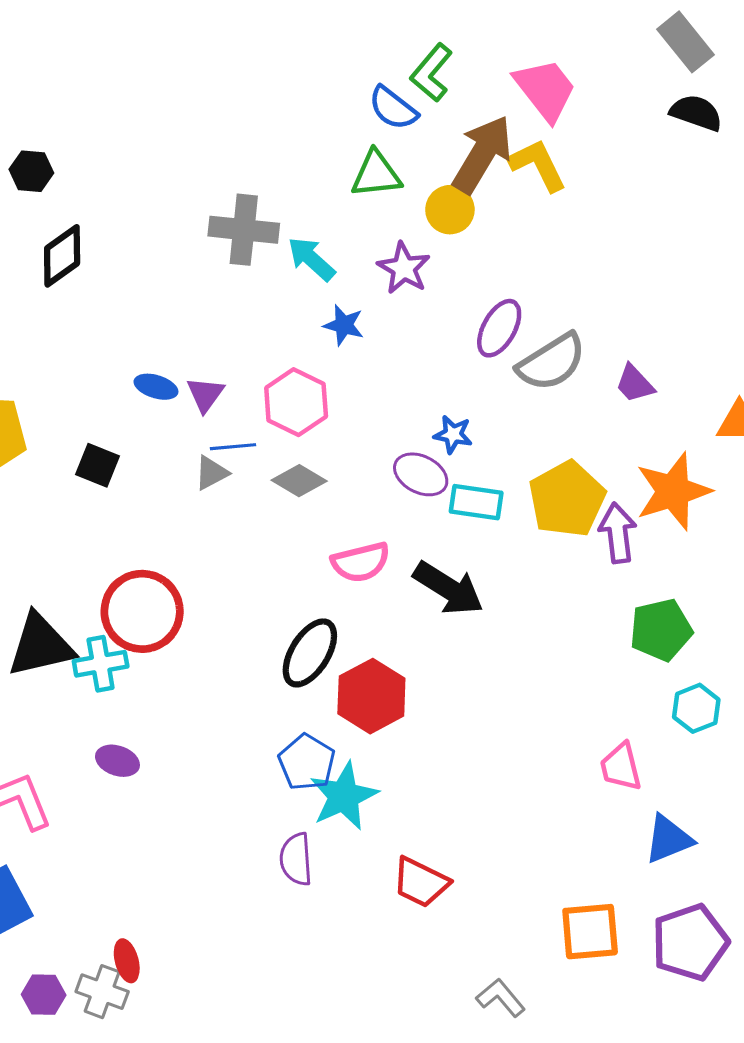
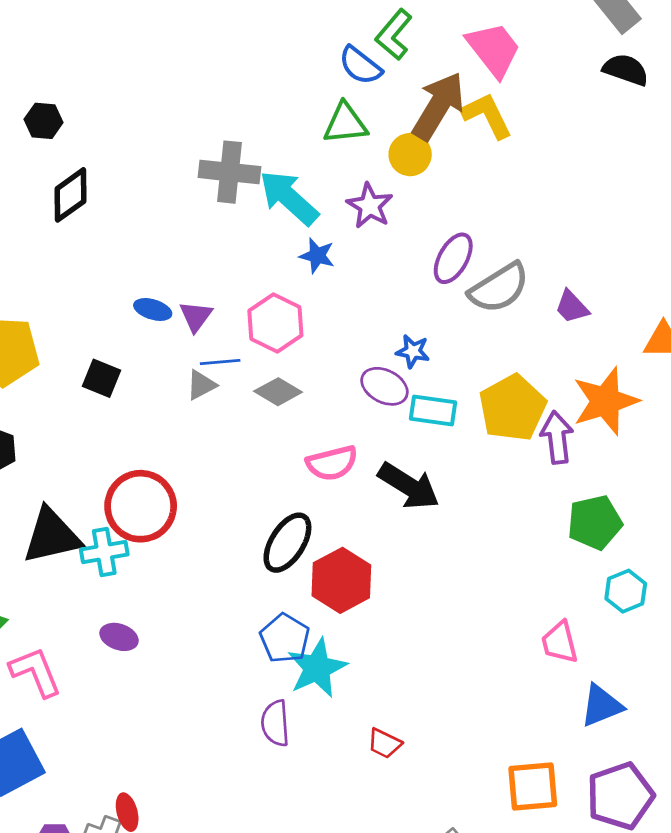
cyan arrow: (311, 259) -> (289, 198), size x1.4
red trapezoid: (421, 882) -> (384, 743), size x0.7

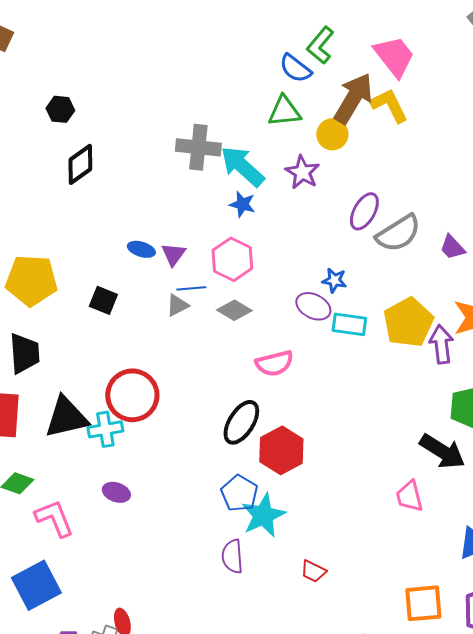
blue star: (317, 256) -> (242, 204), moved
black arrow: (409, 486) -> (442, 451), moved
pink trapezoid: (560, 642) -> (409, 496), moved

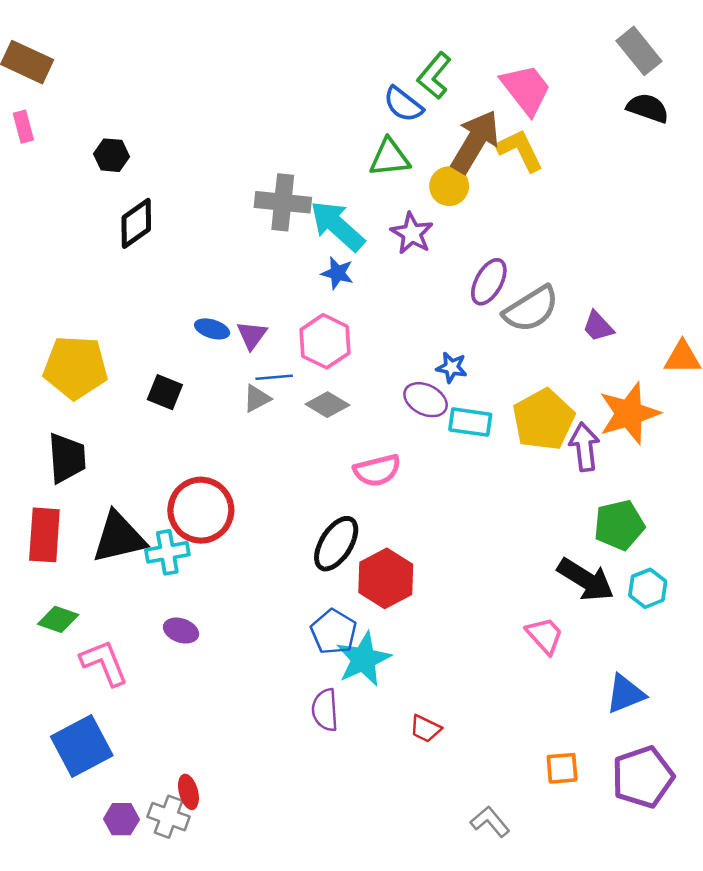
pink trapezoid: (409, 496) -> (545, 635), turned 152
orange square: (423, 603) -> (562, 768), size x0.7

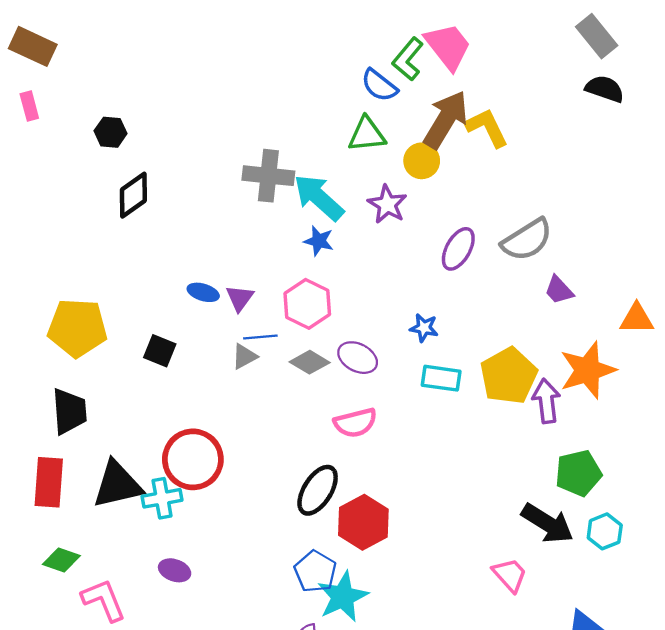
pink trapezoid: (526, 89) -> (448, 46), moved
gray semicircle: (531, 309) -> (527, 240), moved
purple ellipse: (426, 400) -> (358, 358), moved

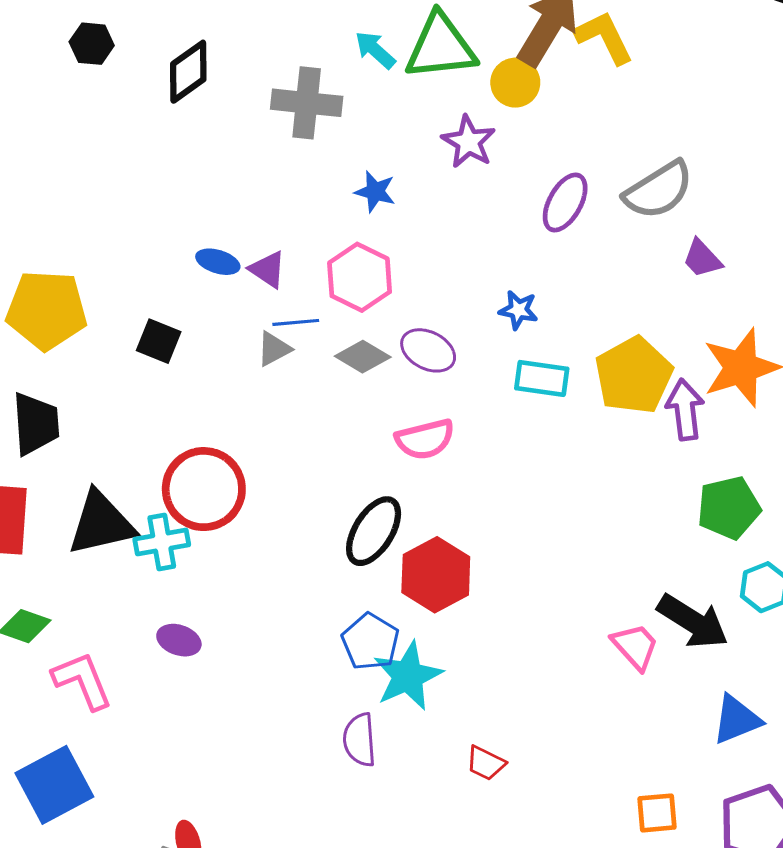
green triangle: (367, 135) -> (441, 47), size x1.4
black diamond: (133, 195) -> (188, 72), moved
cyan arrow: (319, 197) -> (375, 50), moved, size x0.6
purple triangle: (240, 298) -> (268, 269), turned -32
black arrow: (547, 523) -> (693, 621), moved

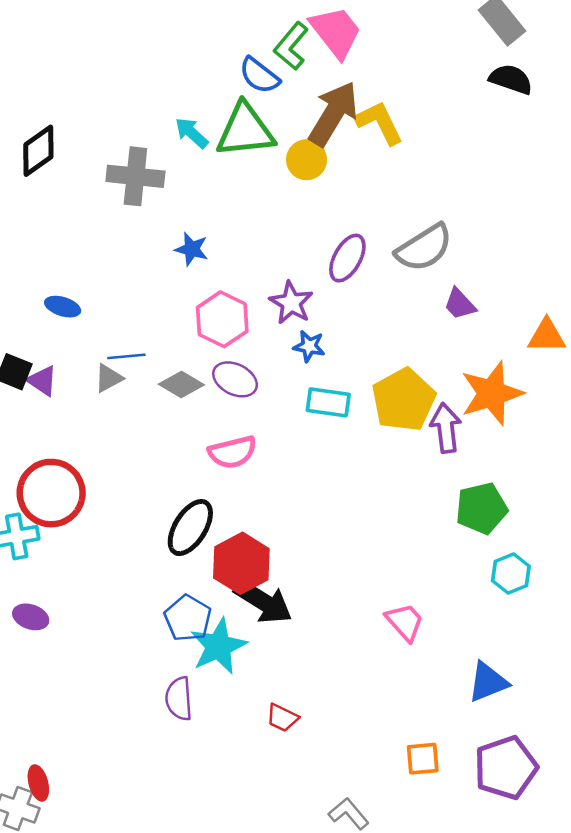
purple star: (469, 142) -> (291, 303), moved
purple triangle: (268, 269) -> (42, 381), moved
pink hexagon: (360, 277) -> (222, 319), moved
black arrow: (693, 621) -> (263, 602), moved

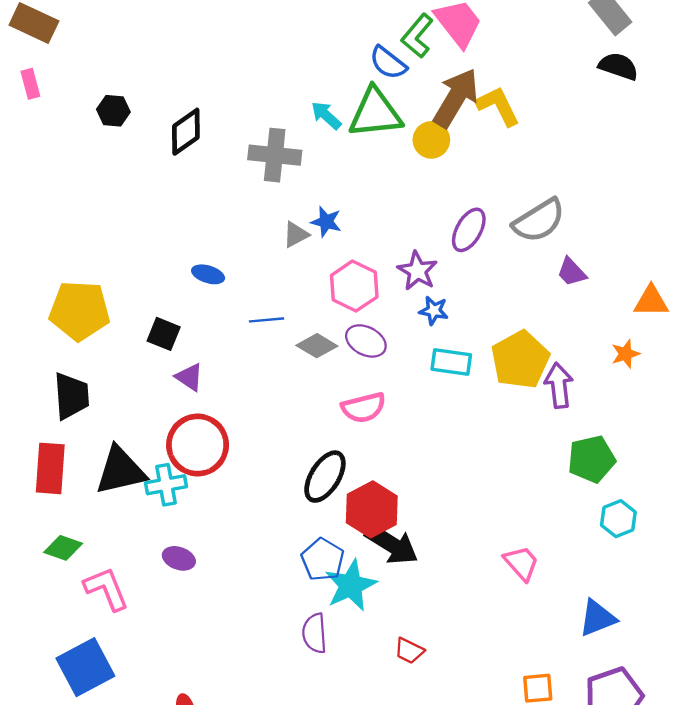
gray triangle: (109, 378) -> (296, 235), moved
purple triangle: (42, 381) -> (189, 377), moved
orange star: (492, 393) -> (625, 354), moved, size x0.5

